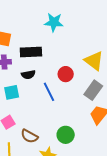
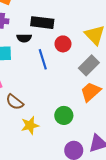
black rectangle: (31, 52) -> (42, 23), moved
green circle: (66, 135) -> (64, 115), moved

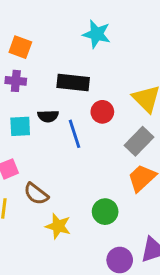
black semicircle: (24, 38) -> (48, 116), moved
yellow star: (30, 125) -> (58, 226), turned 30

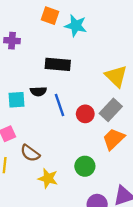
orange square: (20, 47) -> (50, 16), moved
purple cross: (16, 81) -> (12, 41), moved
red circle: (102, 112) -> (85, 114), moved

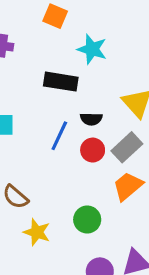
cyan star: (76, 26) -> (92, 49), moved
black semicircle: (38, 91) -> (91, 119), moved
blue line: (60, 105) -> (59, 136), turned 40

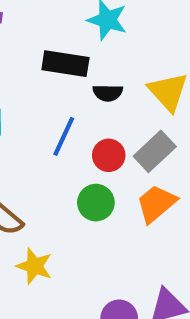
black semicircle: (91, 119) -> (108, 93), moved
green circle: (87, 220) -> (96, 203), moved

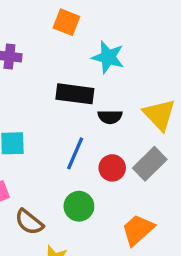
green circle: (96, 203) -> (79, 206), moved
orange trapezoid: (156, 204) -> (138, 230), moved

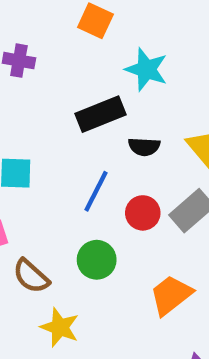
black rectangle: (75, 94) -> (101, 114), turned -33

